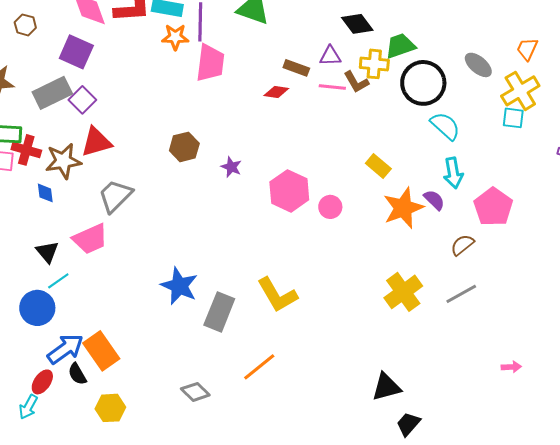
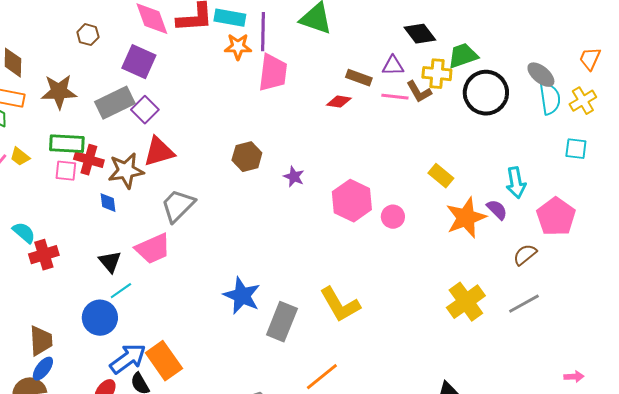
yellow cross: (520, 91) -> (583, 101), size x0.7
cyan square: (513, 118) -> (576, 149), moved
cyan semicircle: (445, 126) -> (550, 99), moved, turned 40

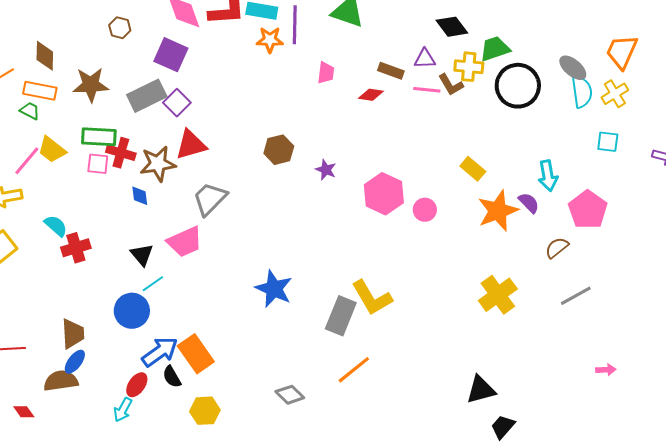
orange trapezoid: (590, 59) -> (622, 52), size x1.5
pink trapezoid: (273, 73) -> (326, 73), moved, size x0.6
yellow trapezoid: (20, 157) -> (52, 150), size x1.4
gray line: (524, 304) -> (576, 296), moved
gray rectangle: (282, 322) -> (341, 316), moved

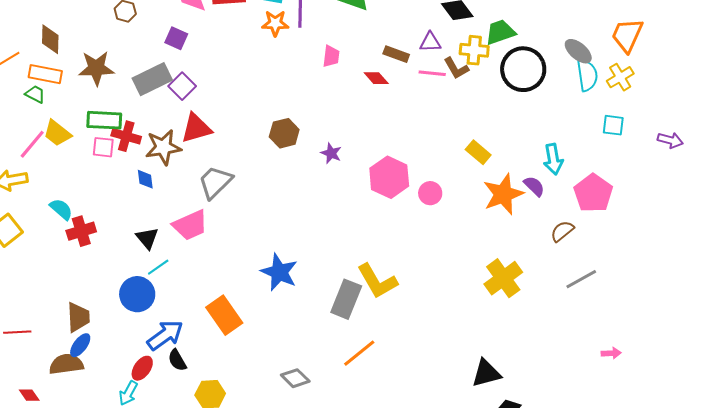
purple square: (171, 55) -> (176, 38), size x0.7
red diamond: (371, 95) -> (376, 78), turned 40
orange rectangle: (196, 354) -> (224, 315), moved

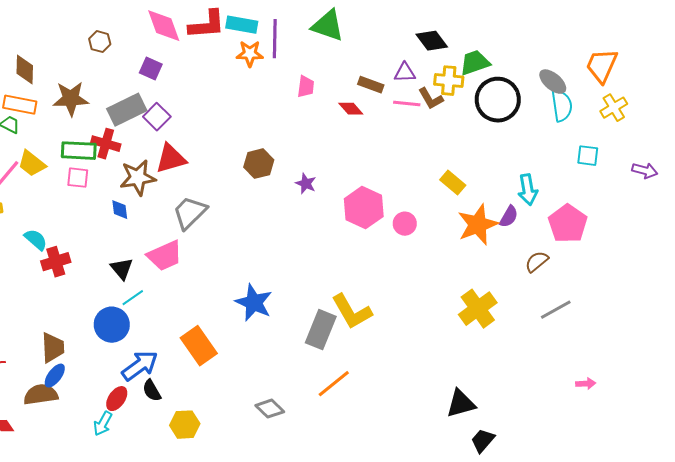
yellow cross: (620, 77) -> (614, 108), moved
red cross: (126, 136) -> (106, 144), moved
purple semicircle: (534, 186) -> (509, 217), turned 75

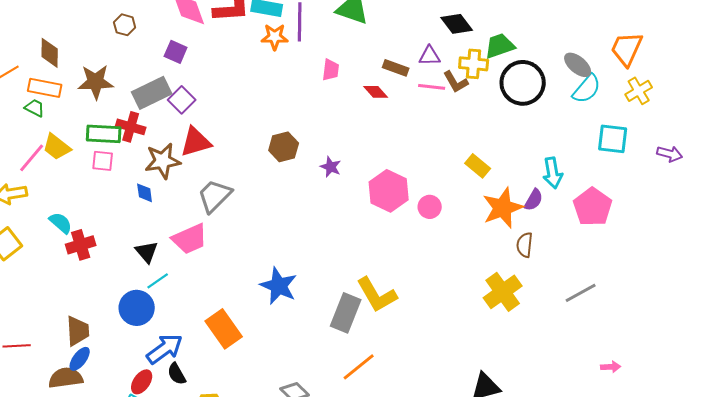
cyan semicircle: (562, 106) -> (587, 89), turned 48
cyan square: (588, 156) -> (613, 139), size x1.4
brown semicircle: (537, 262) -> (525, 245), moved, turned -45

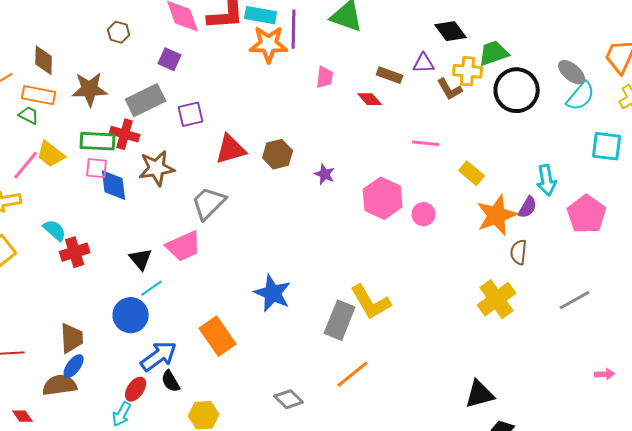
orange star: (275, 37) -> (269, 44), size x1.4
pink line: (432, 87) -> (426, 143), moved
purple square: (182, 100) -> (191, 114), moved, turned 32
red triangle: (196, 142) -> (231, 149), moved
blue diamond: (145, 193) -> (114, 185), moved, size x1.6

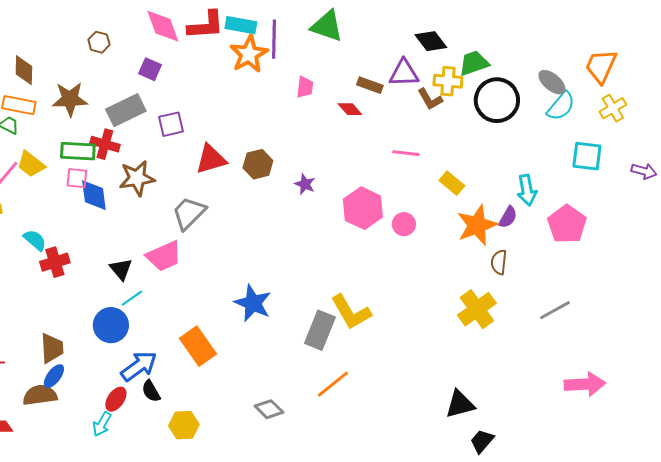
orange star: (269, 44) -> (249, 54), turned -30
purple triangle: (424, 63) -> (404, 73), size x1.4
pink arrow: (605, 374) -> (585, 384), size x2.0

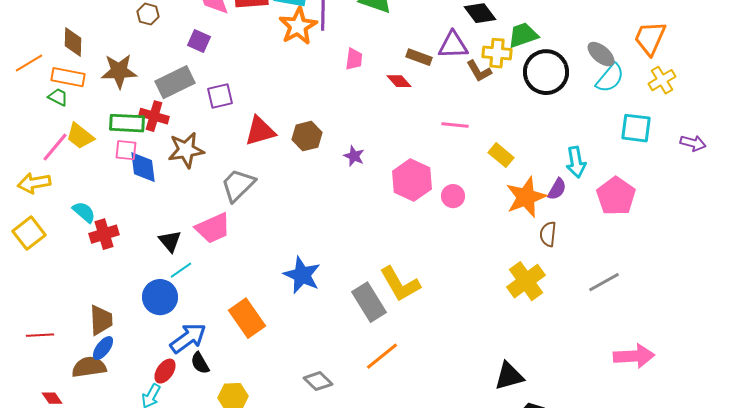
gray rectangle: (320, 330) -> (369, 302), turned -54

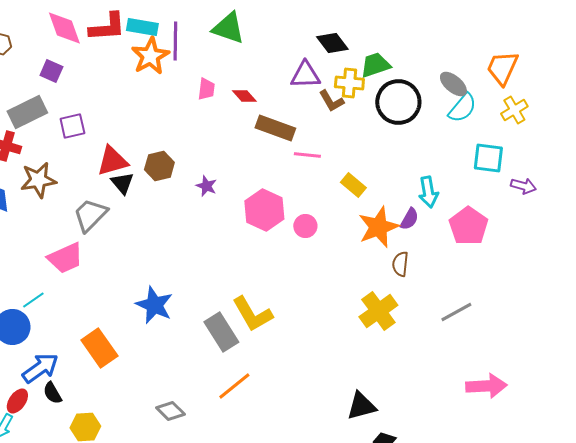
brown rectangle: (419, 57) -> (275, 128), moved, size x1.5
red diamond: (399, 81) -> (244, 96), moved
purple arrow: (693, 143) -> (523, 186), moved
black triangle: (170, 241) -> (122, 183), moved

